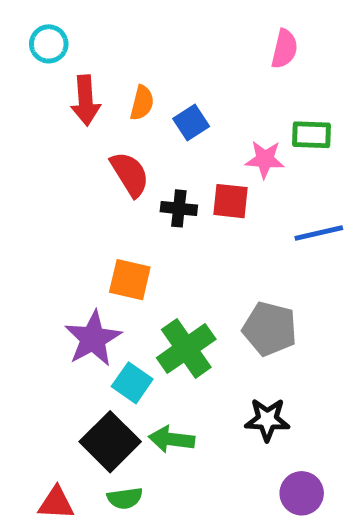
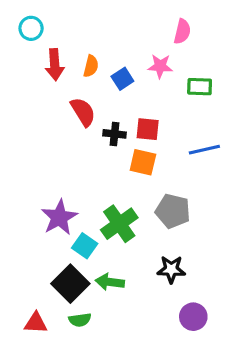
pink star: (265, 159) -> (160, 66), moved
orange square: (130, 280) -> (143, 162), moved

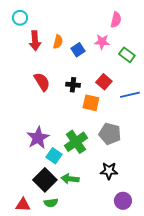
green rectangle: (200, 87) -> (127, 55), turned 35
red semicircle: (83, 112) -> (42, 82), moved
red square: (148, 129) -> (104, 82), moved, turned 35

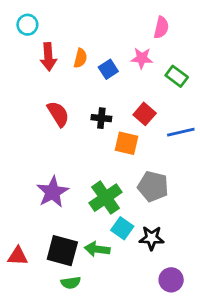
cyan square: (54, 156) -> (122, 228), moved
black square: (45, 180) -> (62, 251), turned -30
red triangle: (23, 205) -> (18, 256), moved

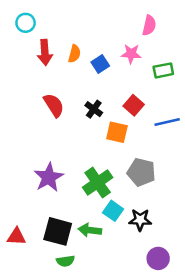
green rectangle: (177, 76) -> (163, 70), turned -48
black cross: (101, 118) -> (94, 109), turned 30

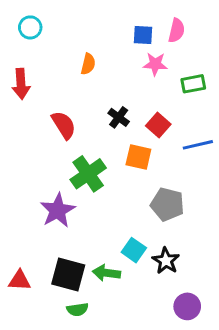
red arrow: (45, 52) -> (21, 84), moved
blue square: (100, 64) -> (143, 35), moved, turned 36
black cross: (94, 109) -> (119, 117), moved
green cross: (98, 182) -> (88, 174), moved
black star: (140, 220) -> (166, 261), turned 30

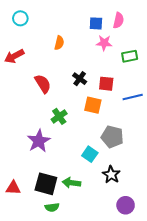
red arrow: (21, 84) -> (14, 56), turned 66
red square: (158, 125) -> (106, 84), turned -35
green cross: (88, 174) -> (59, 116), size x0.7
cyan square: (134, 250) -> (90, 154), moved

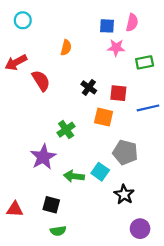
red semicircle: (43, 84) -> (41, 81), moved
green arrow: (71, 183) -> (74, 176), moved
black square: (46, 184) -> (51, 205), size x0.7

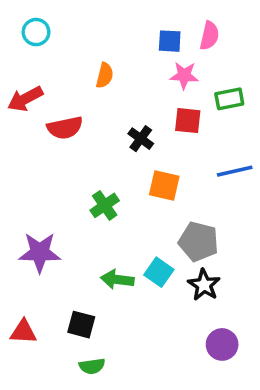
red semicircle: (41, 81) -> (65, 128), turned 110
red square: (118, 93) -> (188, 121), moved
purple star: (43, 157) -> (40, 252), moved, turned 30
black star: (124, 194) -> (204, 285), moved
purple circle: (140, 229) -> (222, 344), moved

